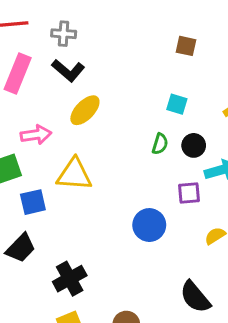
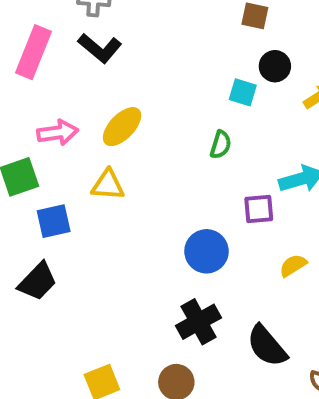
yellow ellipse: (85, 110) -> (122, 127), moved
black circle: (194, 145) -> (275, 66), moved
yellow triangle: (74, 175) -> (108, 185), size x0.7
black cross: (70, 279) -> (198, 322), moved

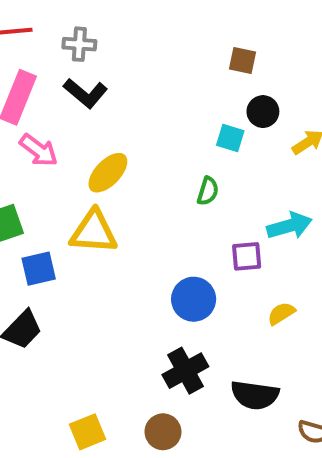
pink arrow: (58, 133) -> (39, 150), moved, turned 45
yellow triangle: (108, 185) -> (94, 232), size x1.4
black semicircle: (267, 346) -> (255, 395), turned -42

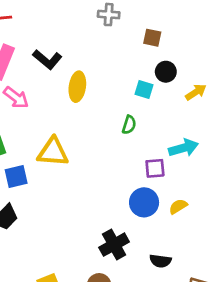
gray cross: (79, 44) -> (109, 15), moved
yellow ellipse: (108, 173) -> (77, 87), moved, turned -36
blue circle: (194, 299) -> (144, 202), moved
black semicircle: (255, 395) -> (160, 261), size x0.7

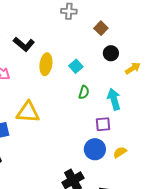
brown square: (152, 38) -> (101, 28), turned 32
cyan square: (144, 89) -> (76, 66), moved, turned 32
cyan arrow: (184, 148) -> (114, 99), moved, turned -90

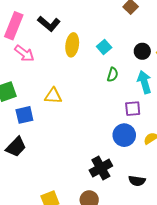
black circle: (111, 53) -> (142, 51), moved
yellow triangle: (28, 112) -> (53, 96), size x0.7

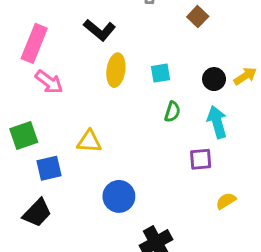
black L-shape: (49, 24) -> (100, 30), moved
cyan square: (104, 47) -> (161, 73), turned 32
blue circle: (124, 135) -> (119, 196), moved

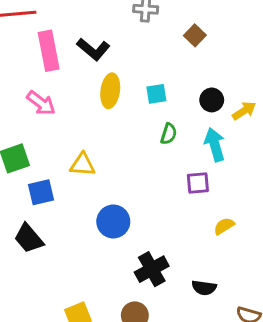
pink rectangle: (34, 43) -> (49, 51), moved, turned -33
yellow arrow: (245, 76) -> (244, 111), moved
black trapezoid: (37, 213) -> (29, 238), turned 96

